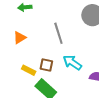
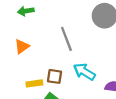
yellow rectangle: (29, 70) -> (34, 83), turned -32

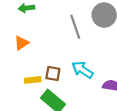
gray line: (66, 39) -> (75, 27), moved

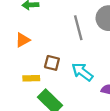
brown square: (53, 74) -> (52, 63), moved

